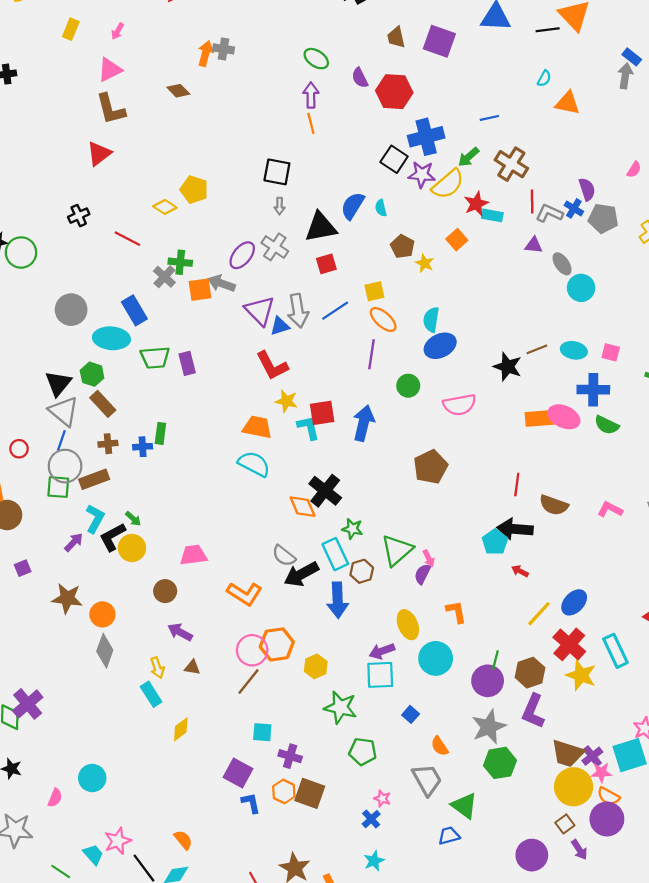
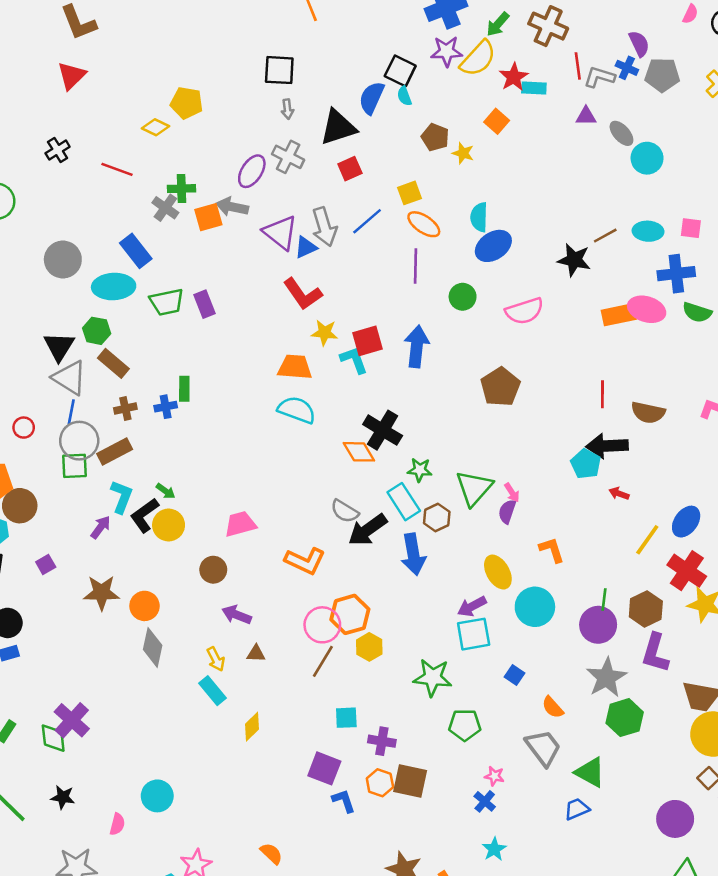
black square: (394, 159) -> (400, 71), moved
yellow hexagon: (316, 666) -> (369, 647), moved

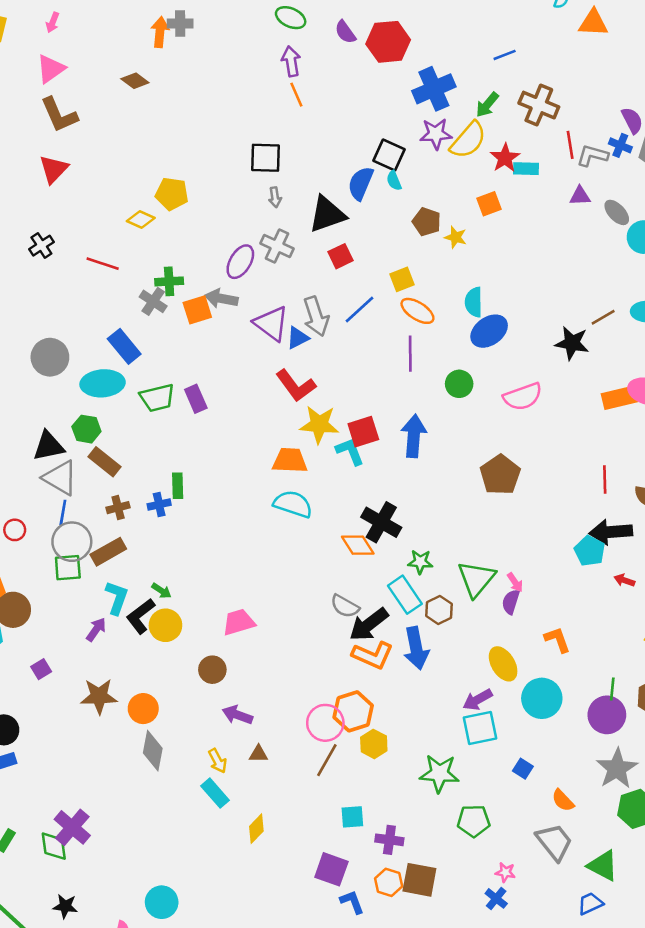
orange square: (497, 121) -> (489, 204), turned 30
yellow star: (325, 333) -> (319, 424), size x1.4
black triangle: (59, 346) -> (49, 446), turned 48
orange L-shape: (305, 561) -> (373, 655), moved

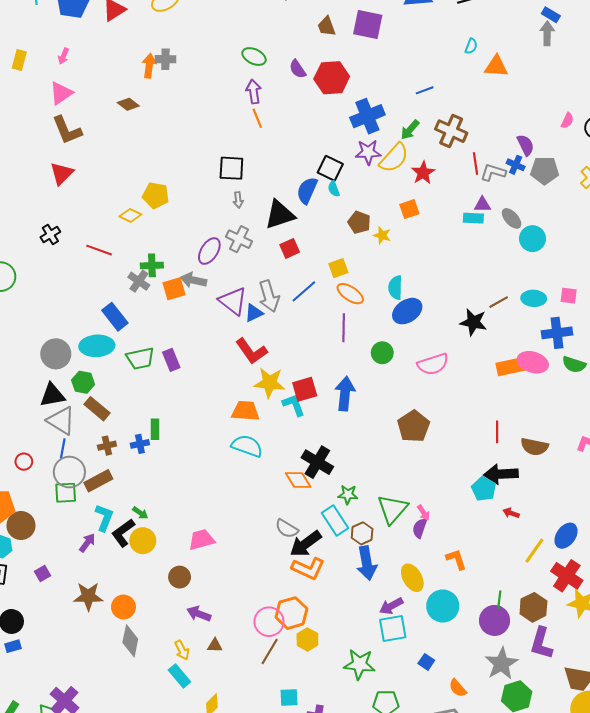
cyan rectangle: (526, 169) -> (473, 218), moved
gray circle: (50, 357) -> (56, 354), moved
blue arrow: (416, 648) -> (367, 563), moved

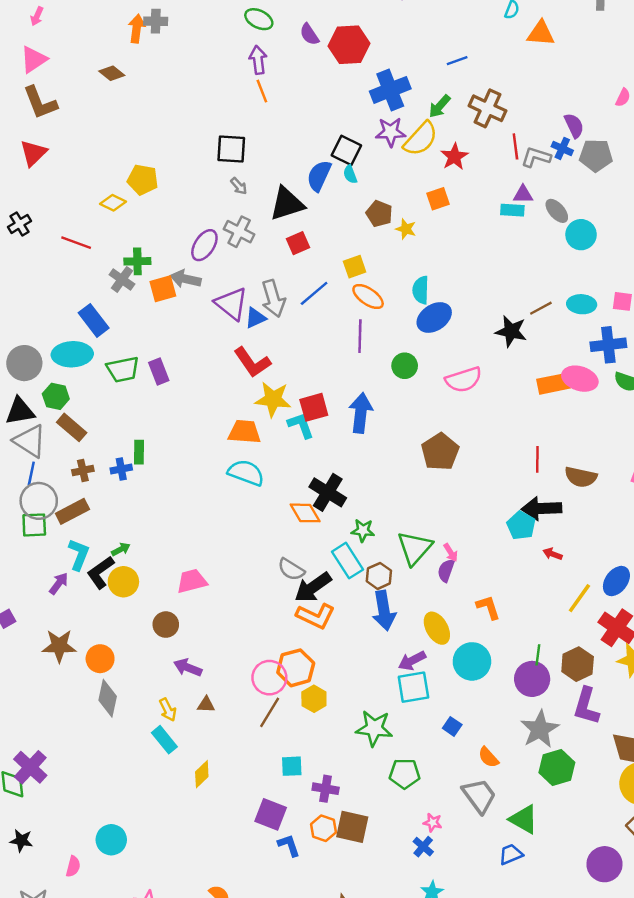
gray arrow: (238, 200) -> (239, 186), turned -35
green arrow: (140, 513) -> (121, 549), turned -63

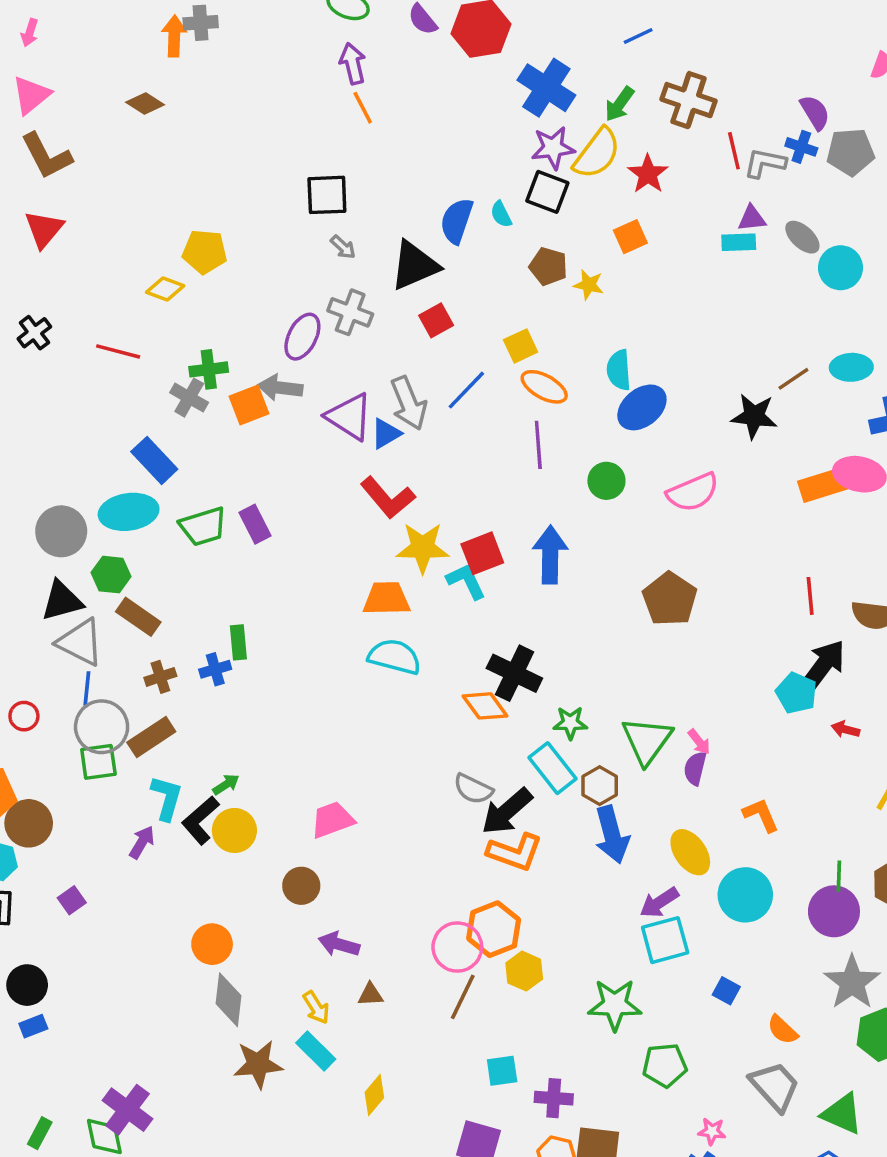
blue cross: (390, 90) -> (546, 88), turned -30
black square: (346, 150) -> (547, 192), moved
black arrow: (541, 508) -> (823, 666), turned 135
brown star: (59, 646) -> (258, 1064), moved

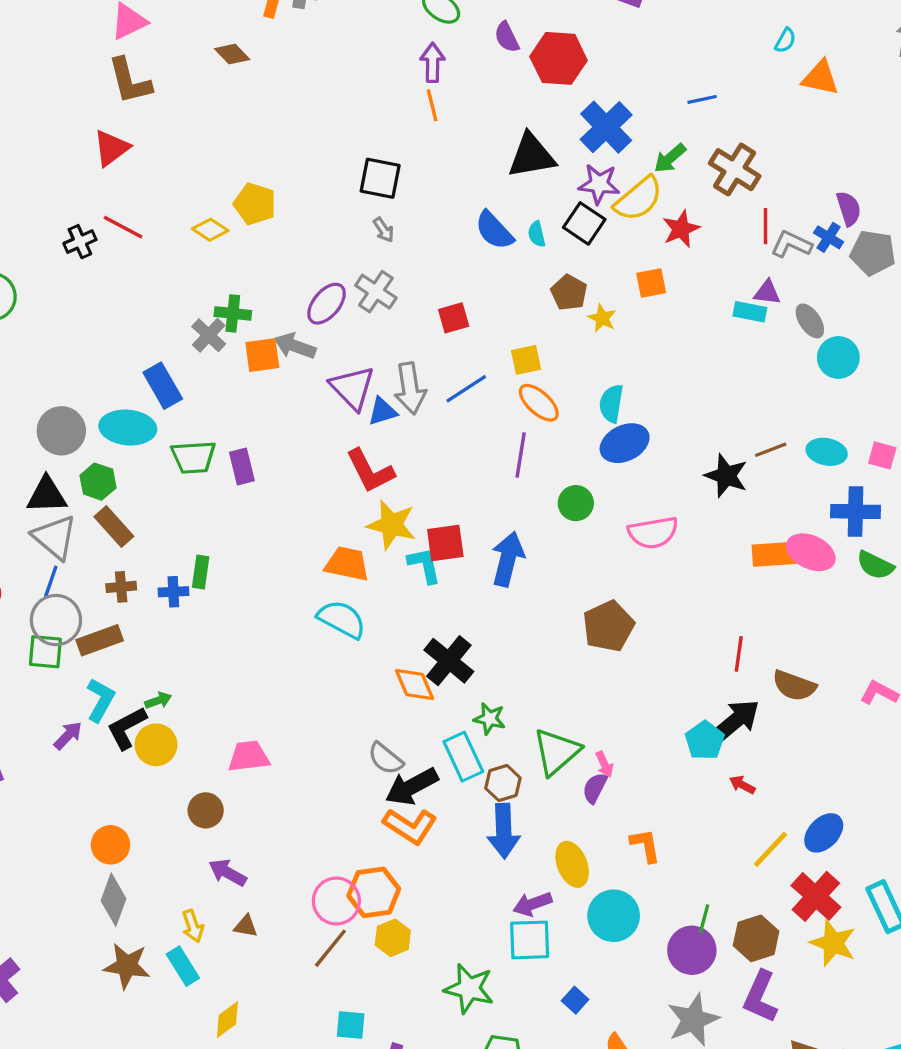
blue semicircle: (457, 221) -> (494, 230), turned -75
black triangle: (415, 265) -> (532, 156), moved
red line: (118, 351) -> (123, 227), moved

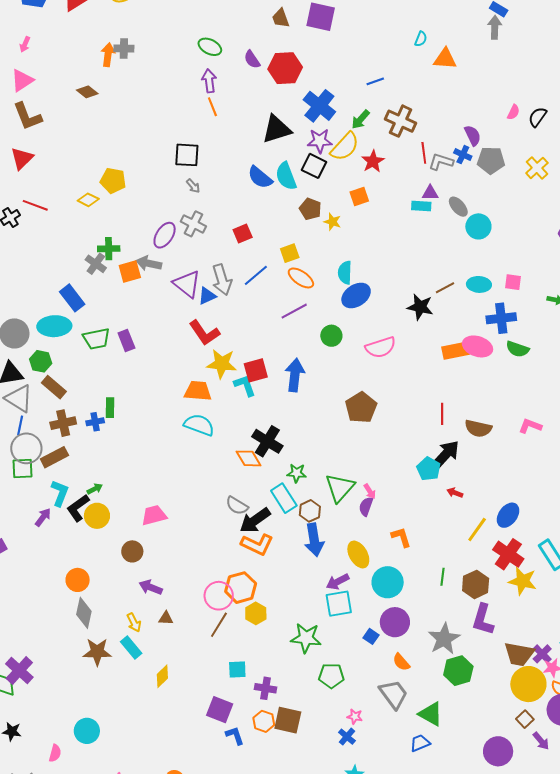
cyan semicircle: (537, 234) -> (286, 176), size x1.8
purple line: (521, 455) -> (294, 311), turned 60
brown cross: (121, 587) -> (63, 423), size x1.4
purple circle: (692, 950) -> (395, 622), moved

